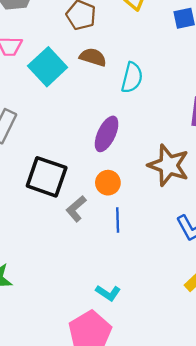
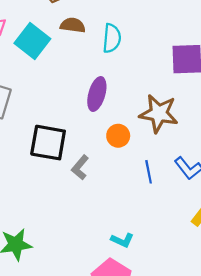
orange circle: (108, 183) -> (118, 136), moved
blue line: (118, 220) -> (149, 172), moved

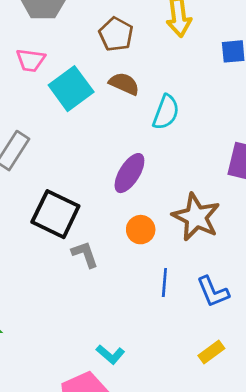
gray L-shape: (80, 167) -> (85, 254), turned 105

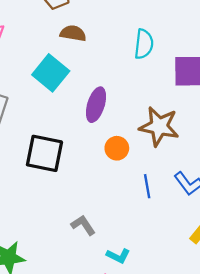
cyan square: (71, 89) -> (51, 73), moved
cyan semicircle: (166, 112) -> (144, 44), moved
gray L-shape: (85, 254) -> (83, 225), moved

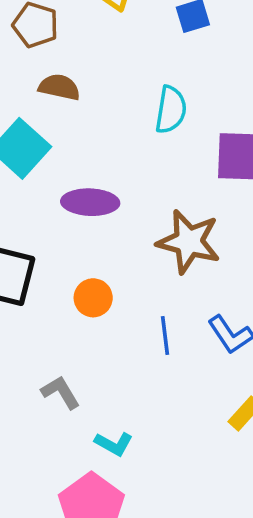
purple ellipse: (96, 105) -> (90, 202), turned 72
orange circle: (117, 148) -> (93, 298), moved

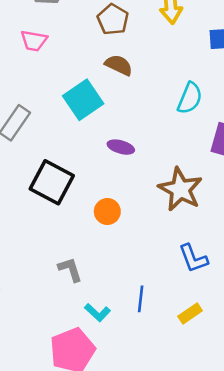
purple ellipse: (90, 202) -> (121, 147), size x0.7
blue line: (165, 336) -> (141, 299), moved

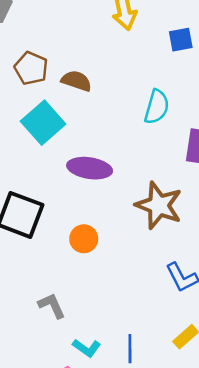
brown pentagon: (113, 20) -> (31, 68), moved
purple ellipse: (121, 147) -> (90, 168), size x1.5
blue line: (141, 299) -> (130, 349), moved

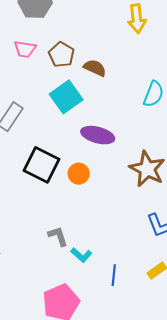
orange circle: (84, 239) -> (79, 174), moved
cyan L-shape: (87, 348) -> (81, 255), moved

